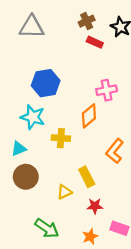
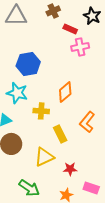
brown cross: (87, 21) -> (53, 11), moved
pink cross: (107, 90) -> (80, 47), moved
yellow rectangle: (87, 177) -> (60, 134), moved
yellow triangle: (64, 192) -> (44, 157), size x1.5

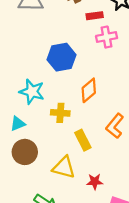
red rectangle: (70, 29) -> (95, 16), turned -32
blue hexagon: (28, 64) -> (62, 57), moved
yellow triangle: (44, 157) -> (64, 167), turned 40

